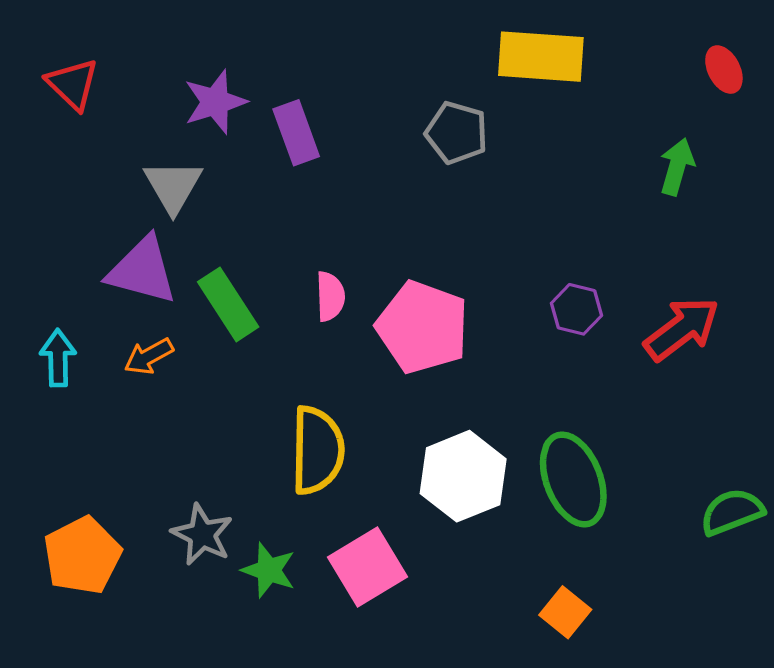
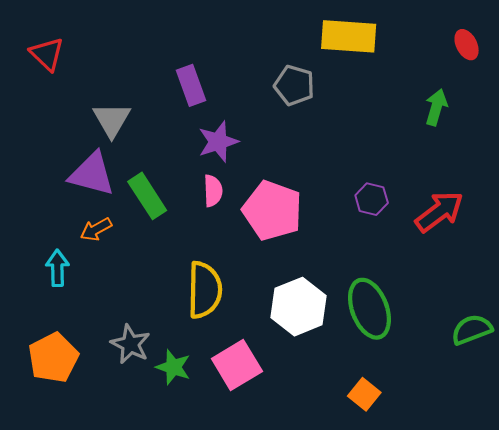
purple star: (215, 102) -> (218, 142), moved
cyan arrow: (58, 358) -> (57, 268), moved

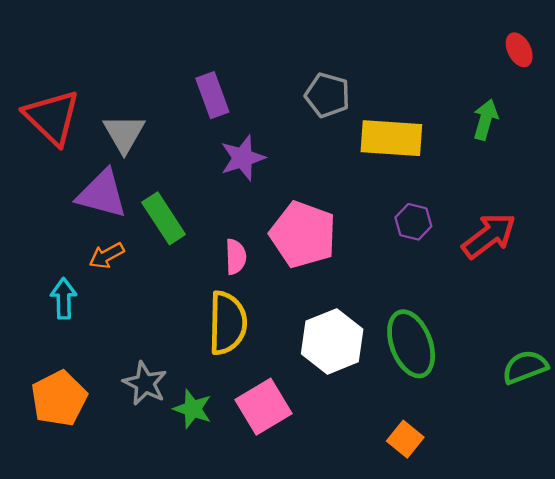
yellow rectangle: (349, 36) -> (391, 138), moved
red triangle: (47, 54) -> (52, 117), moved, size x1.5
pink semicircle: (213, 191) -> (236, 257), moved

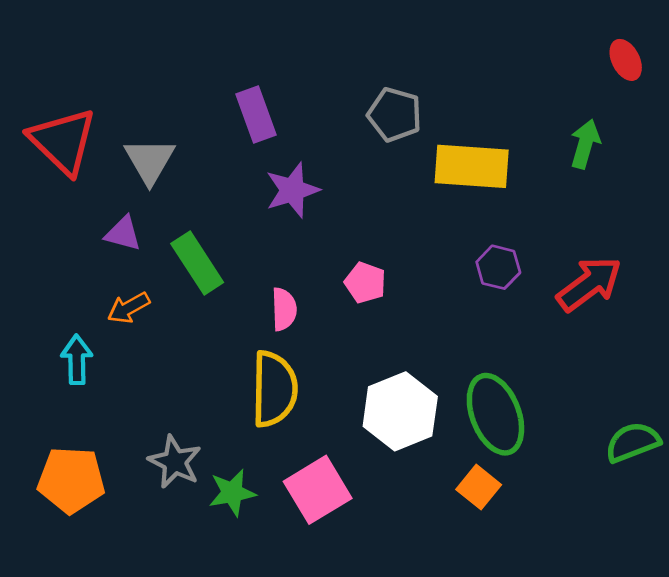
purple triangle: (102, 194) -> (123, 234), size x0.6
pink pentagon: (303, 235) -> (365, 283), size x0.5
orange pentagon: (59, 398) -> (71, 480), turned 30
green star: (193, 409) -> (232, 493), turned -30
orange square: (405, 439) -> (479, 487), moved

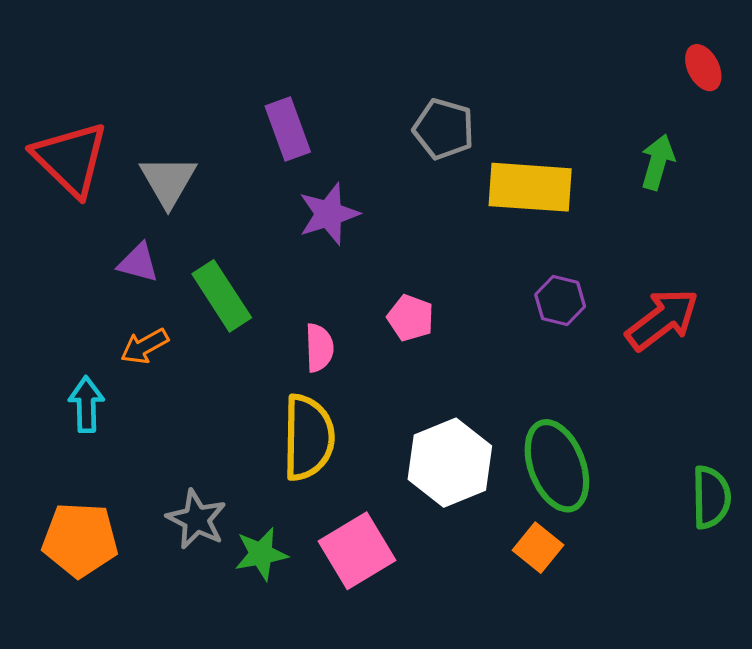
green semicircle: (633, 442) -> (711, 497), turned 110

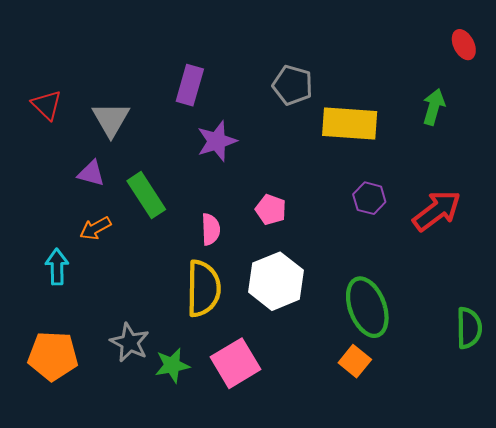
purple rectangle: (288, 129) -> (190, 85), turned 36
red triangle: (71, 159) -> (47, 105), size x0.6
white hexagon: (450, 463) -> (276, 281), moved

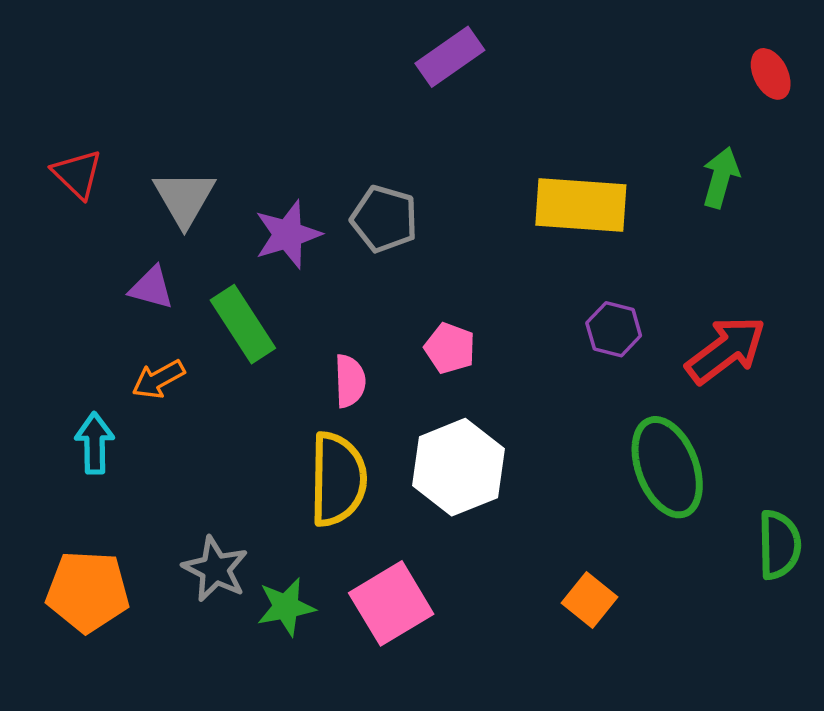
purple rectangle: (190, 85) -> (450, 57), moved, turned 39
gray pentagon: (293, 85) -> (384, 219), moved
purple star: (217, 141) -> (288, 234), moved
green ellipse: (367, 307) -> (667, 467), moved

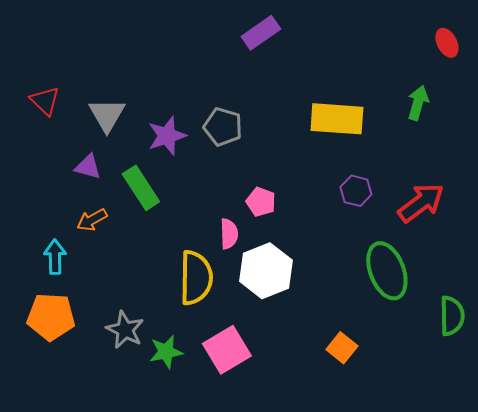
pink semicircle: (350, 381) -> (229, 234), moved
orange pentagon: (88, 591) -> (51, 317), moved

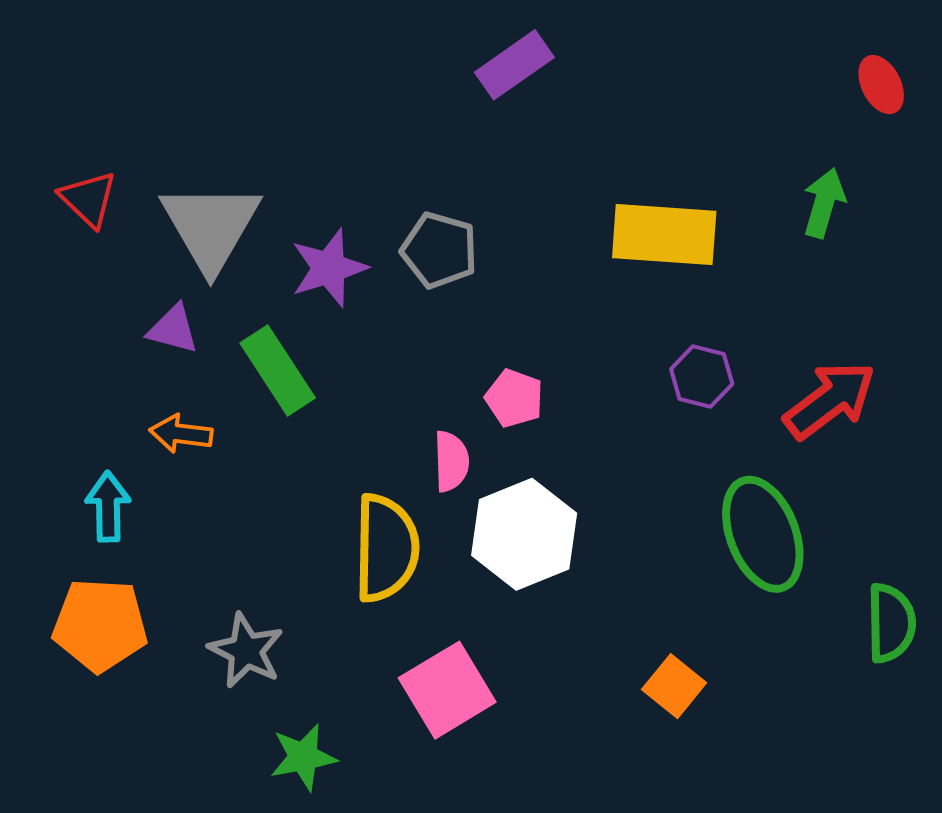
gray triangle: (107, 115) -> (211, 227), size x1.4
orange arrow: (92, 220) -> (181, 434), turned 36
green star: (166, 352) -> (303, 757), moved

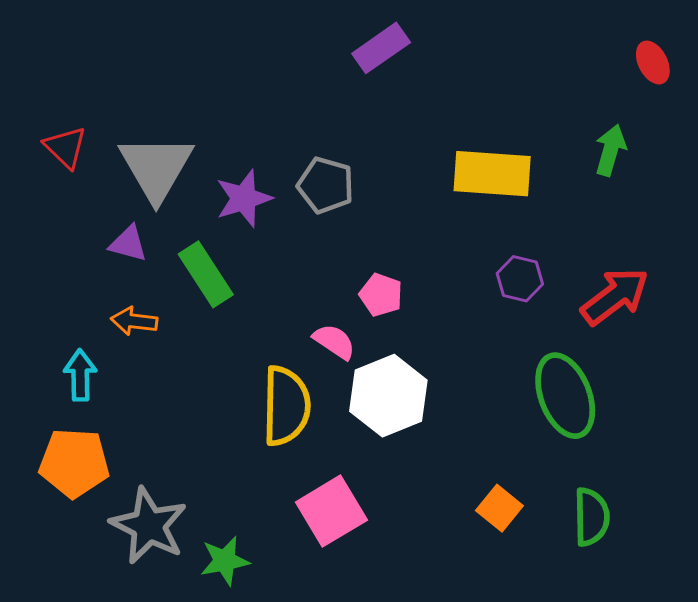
pink semicircle: (451, 461) -> (334, 342), turned -54
green semicircle: (891, 623) -> (591, 517), moved
gray star: (246, 651) -> (149, 526), moved, size x1.4

